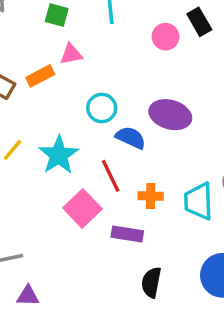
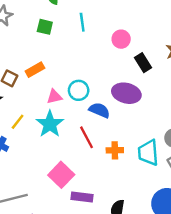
black rectangle: (199, 22) -> (143, 63), moved
pink triangle: (71, 54) -> (54, 97), moved
pink square: (82, 208) -> (61, 175), moved
purple rectangle: (127, 234) -> (82, 197), moved

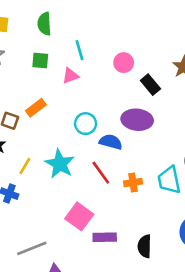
pink triangle: (54, 97) -> (70, 76), moved

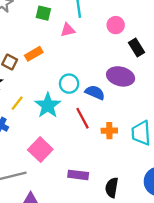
cyan circle: (86, 124) -> (69, 84), moved
pink square: (79, 216) -> (40, 150), moved

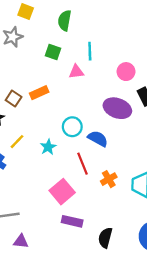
purple ellipse: (121, 76) -> (117, 108), moved
cyan star: (48, 106) -> (48, 147), size x0.6
orange cross: (109, 131) -> (109, 179), turned -35
pink square: (40, 150) -> (62, 192), moved

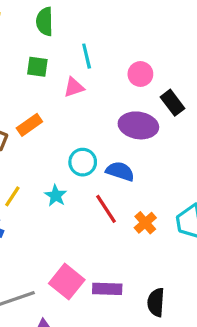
pink square: (62, 192) -> (67, 282), moved

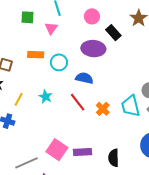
pink triangle: (74, 87) -> (51, 28), turned -32
orange rectangle: (29, 125) -> (36, 55), moved, turned 42
cyan circle: (83, 162) -> (59, 62), moved

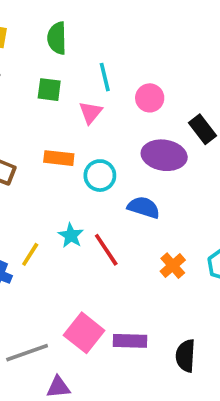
pink circle: (92, 16) -> (150, 98), moved
yellow line: (19, 99) -> (30, 254), moved
red line: (78, 102) -> (106, 250), moved

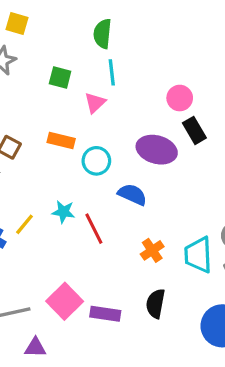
green semicircle: (57, 38) -> (102, 34), moved
pink circle: (150, 98) -> (180, 98), moved
cyan star: (71, 235) -> (63, 212), turned -30
black semicircle: (185, 356) -> (156, 304), moved

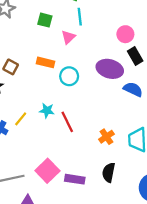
blue semicircle: (132, 195) -> (133, 89), moved

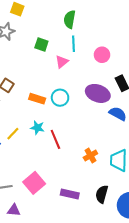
pink circle: (125, 34) -> (102, 55), moved
orange rectangle: (45, 62) -> (37, 99), moved
black semicircle: (109, 172) -> (102, 194), moved
purple rectangle: (75, 179) -> (70, 194), moved

